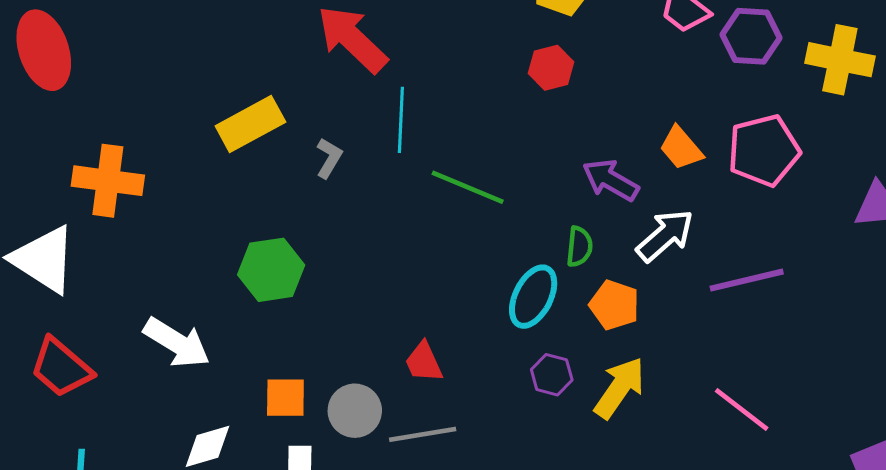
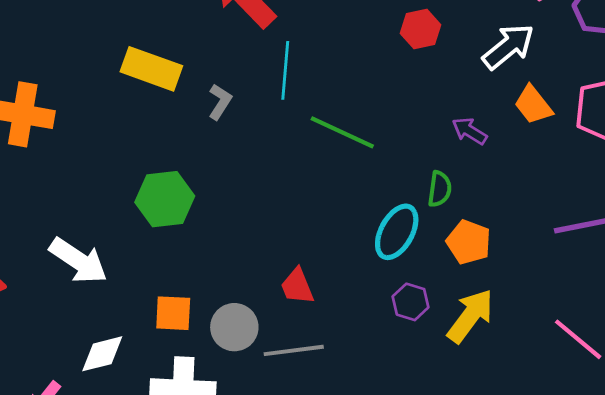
yellow rectangle: (250, 124) -> (151, 69), turned 46
purple arrow: (611, 180) -> (469, 131), size x0.7
white arrow: (665, 235) -> (508, 47), moved

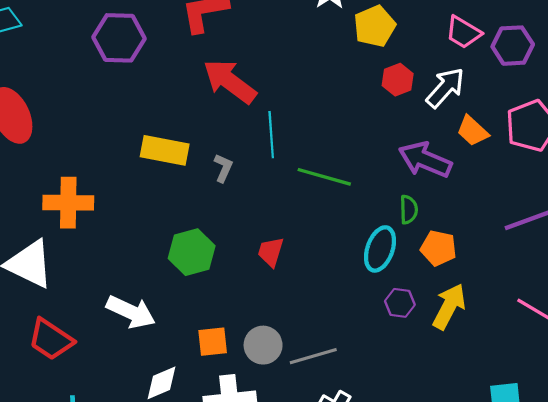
red hexagon: (420, 29) -> (398, 80), moved
purple arrow: (469, 131) -> (425, 160), size x1.8
red trapezoid: (297, 286) -> (271, 252), moved, turned 48

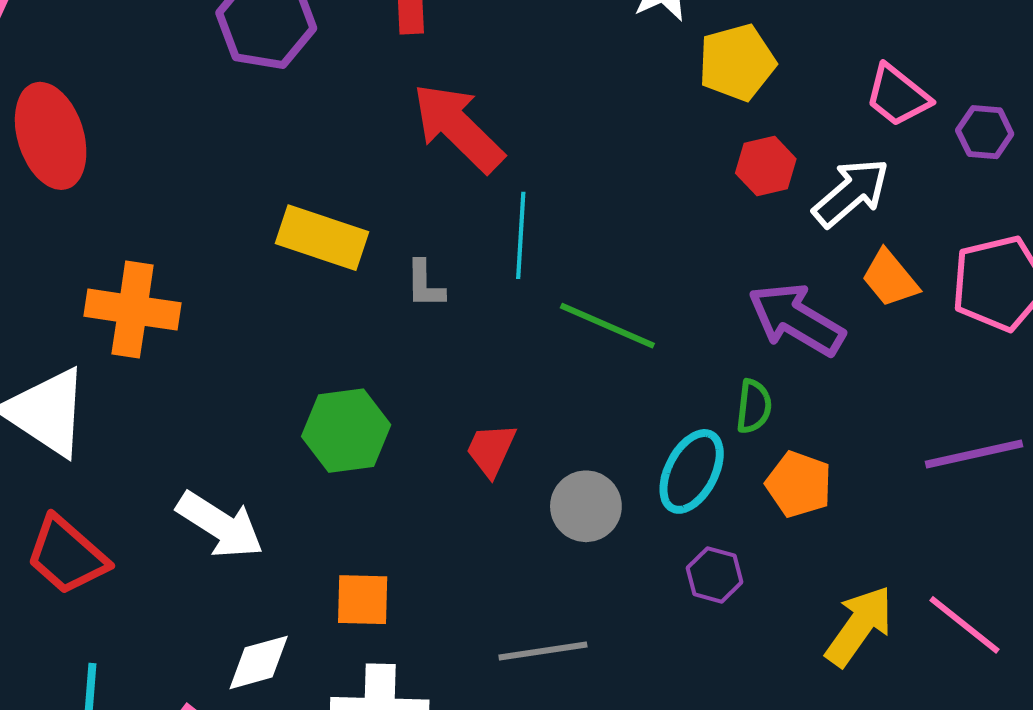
purple hexagon: (513, 46) -> (985, 132), size x0.7
gray L-shape: (223, 168) -> (425, 284), turned 148
yellow arrow: (449, 306) -> (859, 626), moved
gray circle: (263, 345) -> (586, 506), moved

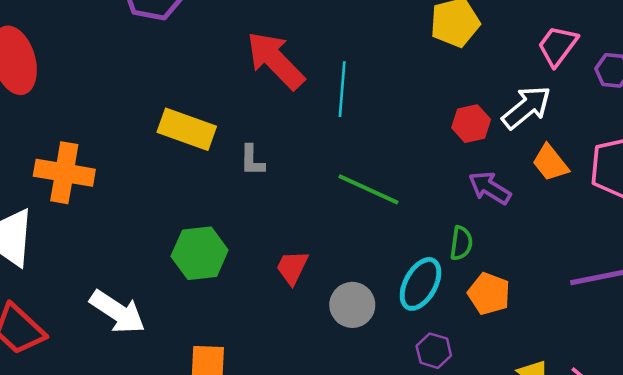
pink trapezoid: (898, 96) -> (558, 46), turned 87
red hexagon: (766, 166) -> (471, 124), moved
cyan line: (521, 235) -> (342, 89), moved
purple arrow: (796, 319) -> (490, 188), size x0.7

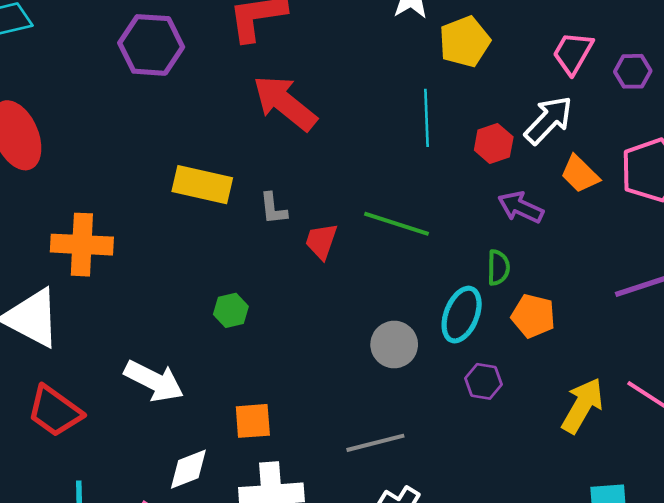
cyan line: (342, 89) -> (426, 118), moved
green hexagon: (200, 253) -> (231, 310), size x0.6
red trapezoid: (292, 267) -> (321, 241), moved

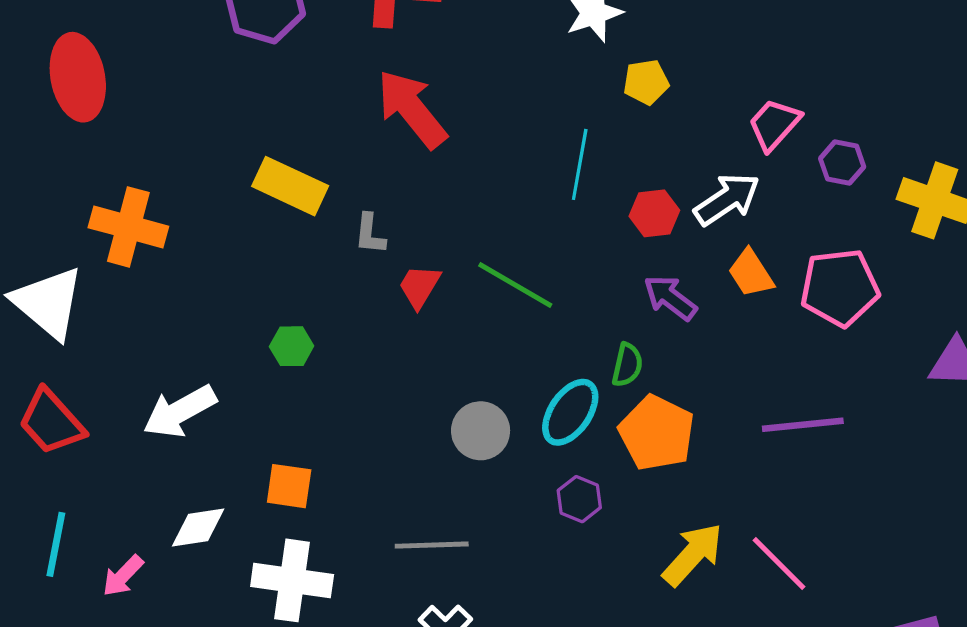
yellow pentagon: (465, 42) -> (646, 82), size x0.7
orange pentagon: (533, 316) -> (657, 433), size x1.4
white arrow: (154, 381) -> (180, 411), turned 112

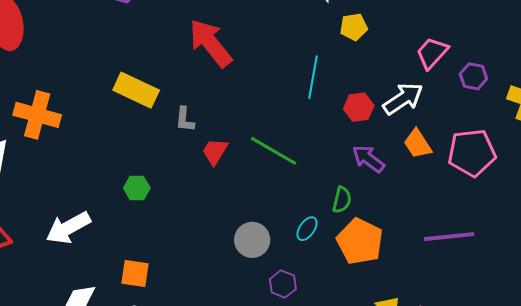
cyan ellipse: (570, 412) -> (307, 229), size x0.6
purple hexagon: (579, 499) -> (283, 284), moved

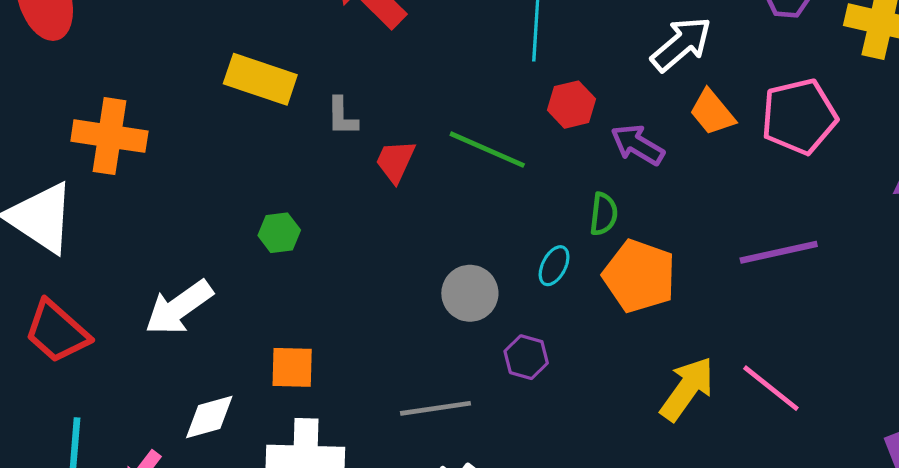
red hexagon: (359, 107) -> (572, 105), moved

